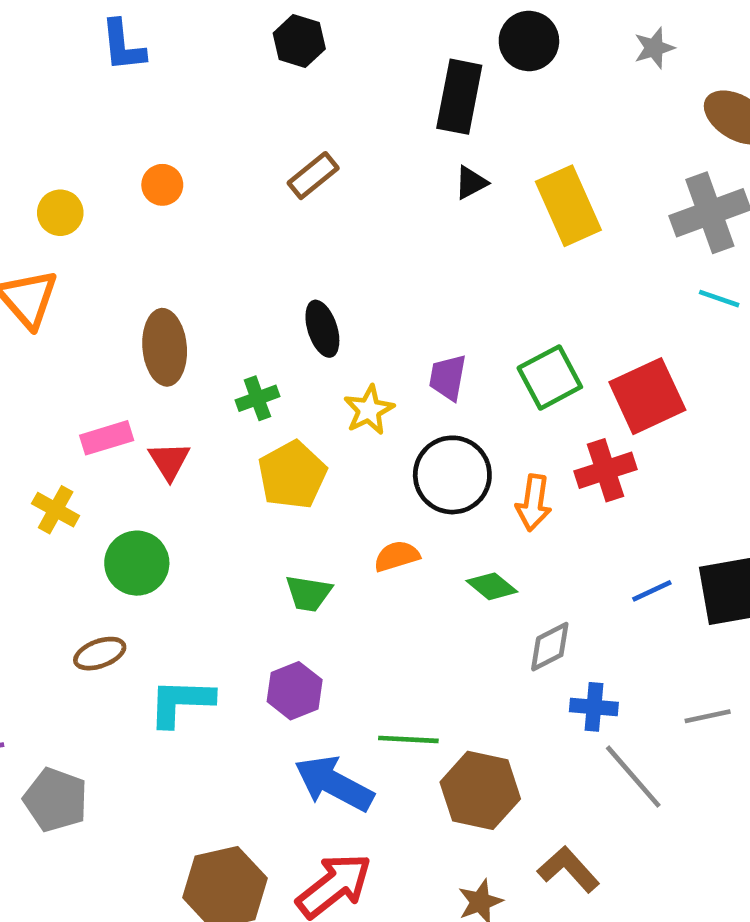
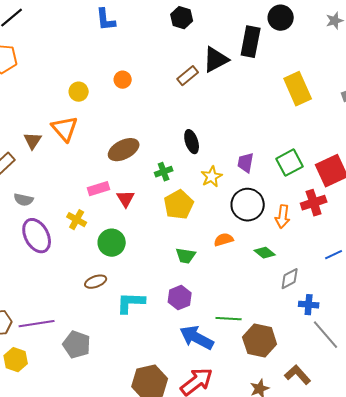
black triangle: (471, 183) -> (216, 60), moved, size x1.8
brown ellipse: (165, 347) -> (124, 150), turned 68

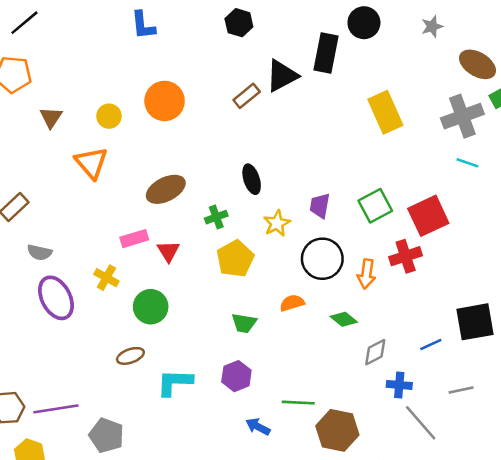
orange circle: (123, 80) -> (165, 101), size x1.8
brown triangle: (33, 141) -> (51, 117), moved
blue line: (334, 255) -> (431, 345), moved
blue arrow: (197, 338) -> (258, 427), size x0.6

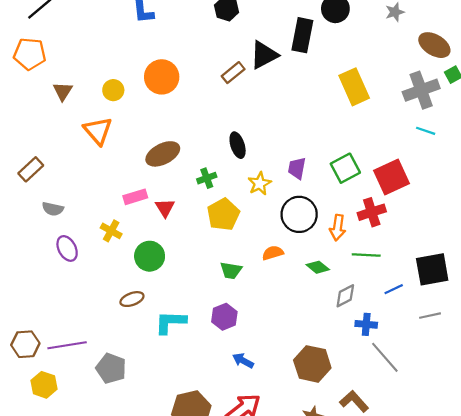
purple ellipse: (56, 298) -> (67, 248), size x0.7
gray line: (461, 390) -> (430, 316), moved
green line: (298, 403) -> (366, 255), moved

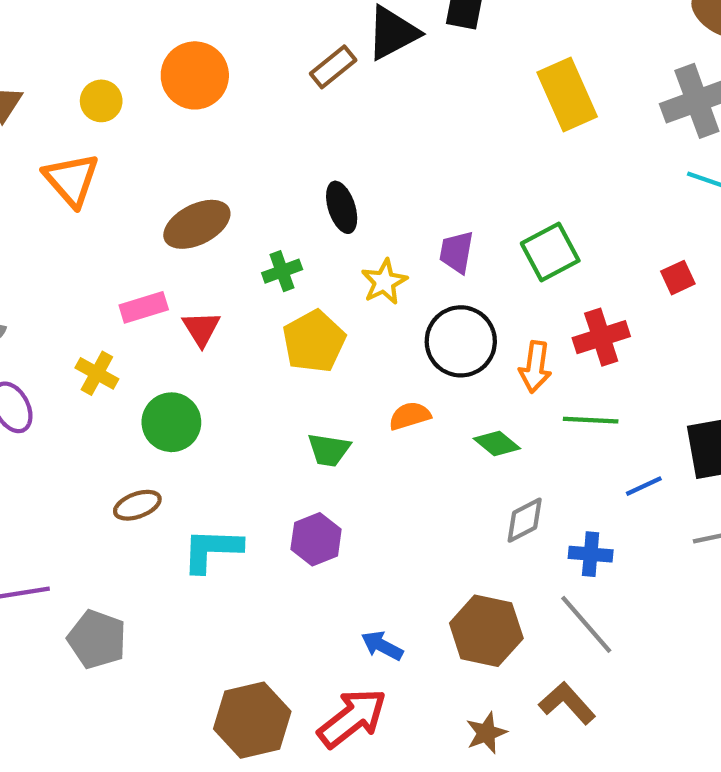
red square: (391, 177) -> (678, 278), moved, size x0.5
gray diamond: (345, 296) -> (525, 520), moved
gray line: (385, 357) -> (586, 624), moved
blue arrow: (243, 361) -> (382, 646), moved

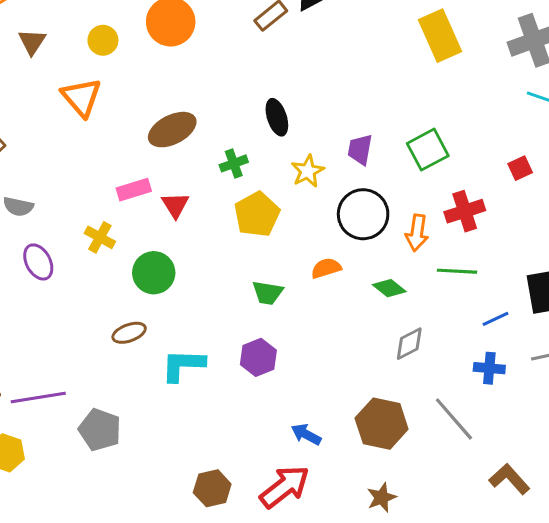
blue cross: (591, 554) -> (489, 368), moved
brown L-shape: (567, 703) -> (509, 479), moved
brown hexagon: (252, 720) -> (212, 488), size x0.7

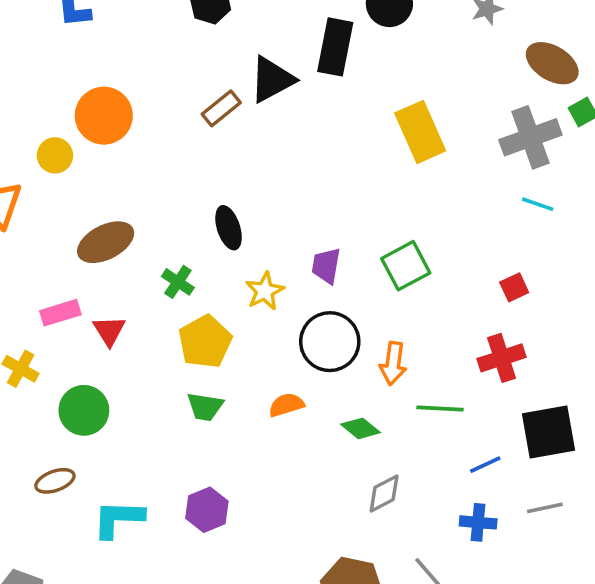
yellow circle: (103, 40) -> (55, 155), moved
green cross: (234, 163) -> (178, 282), turned -36
red cross: (465, 211) -> (502, 358), moved
green trapezoid: (268, 293) -> (205, 407), moved

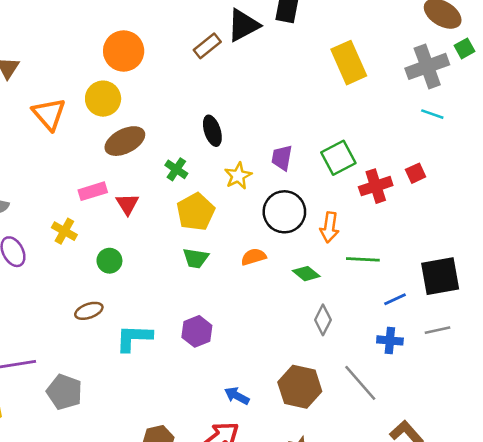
yellow circle: (55, 155) -> (103, 99), moved, size x1.4
red cross: (502, 358) -> (376, 186), moved
green circle: (84, 410) -> (109, 261), size x0.7
gray diamond: (384, 494) -> (323, 320), turned -36

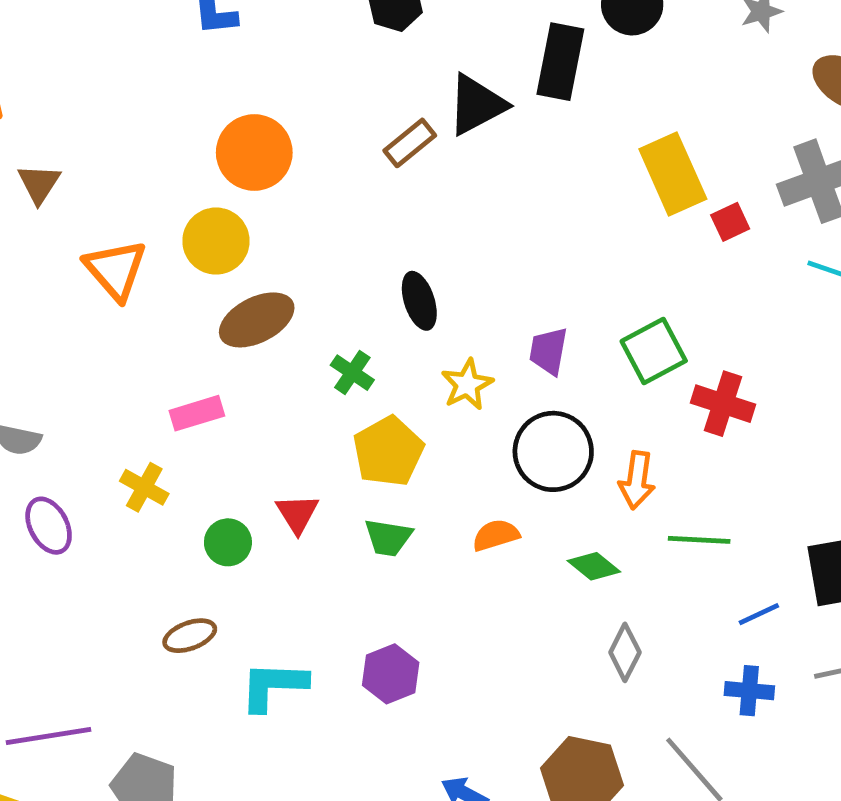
red square: (416, 173) -> (730, 222), moved
red cross: (376, 186) -> (723, 404), turned 36
red triangle: (127, 204) -> (297, 514), moved

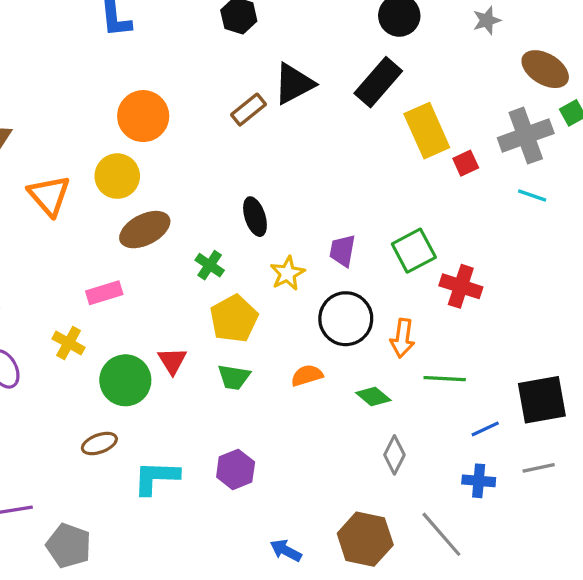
black rectangle: (560, 62) -> (378, 82), moved, turned 30
green circle: (228, 542) -> (125, 380), size x1.6

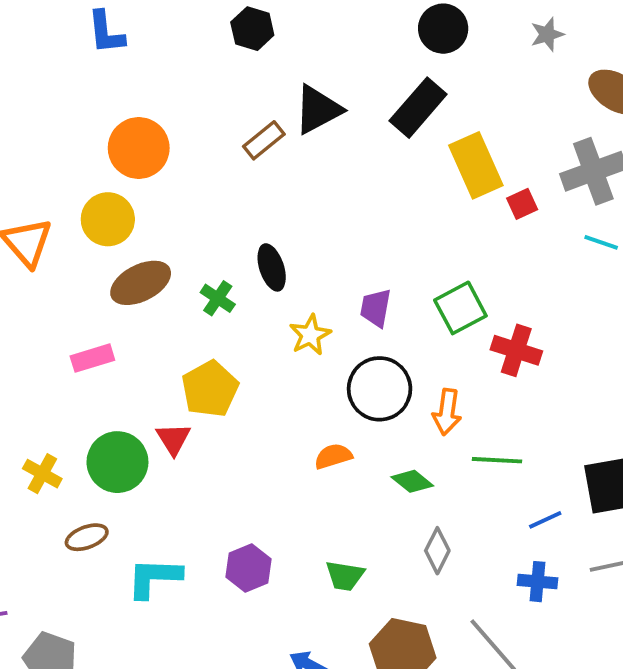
green cross: (210, 265) -> (218, 298), moved
yellow pentagon: (234, 319) -> (210, 389), moved
yellow cross: (69, 343) -> (42, 474), moved
green trapezoid: (234, 377) -> (345, 576), moved

